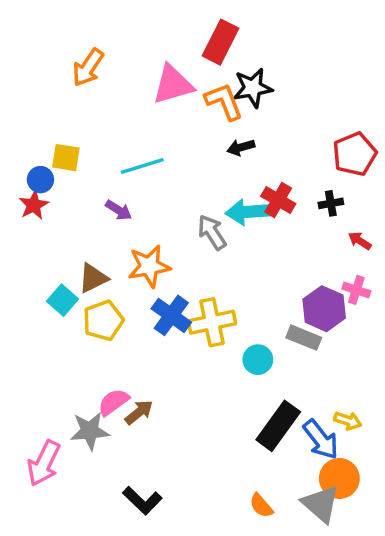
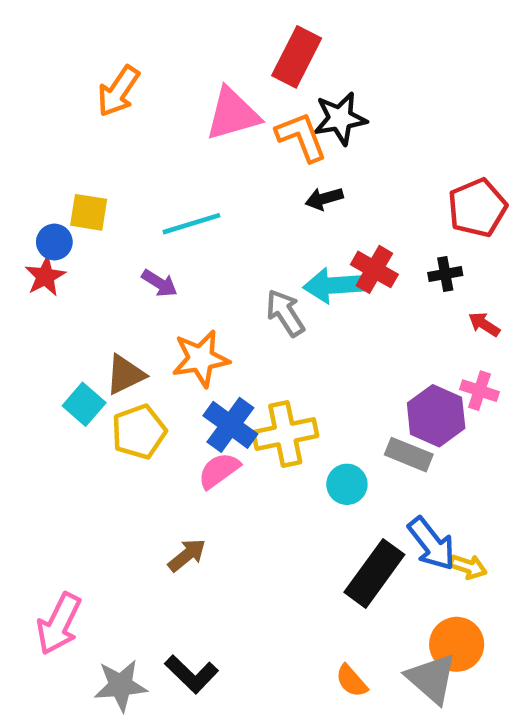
pink semicircle: (113, 402) -> (219, 471), moved
gray star: (90, 431) -> (121, 685), moved
blue arrow: (321, 439) -> (432, 544), moved

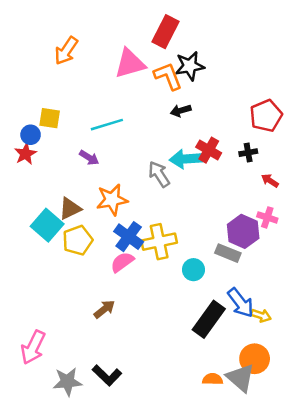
cyan square: (84, 404) -> (47, 225), size x1.4
orange semicircle: (352, 681) -> (213, 379), moved, turned 132

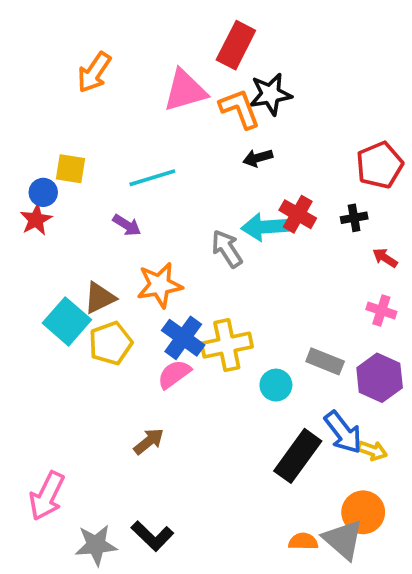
purple hexagon: (243, 231) -> (380, 378), moved

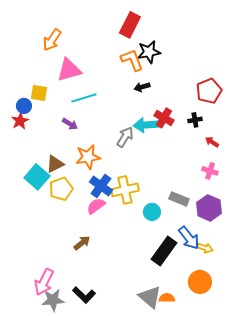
pink triangle: (185, 91) -> (69, 70), moved
gray arrow: (227, 249) -> (125, 137), turned 65
pink arrow: (47, 496) -> (44, 282), moved
gray triangle: (343, 540) -> (150, 297), moved

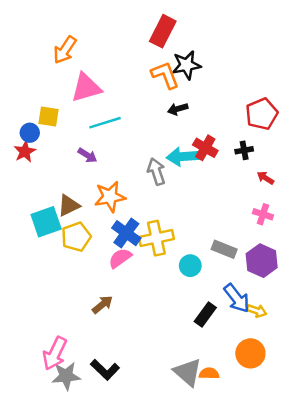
gray arrow: (125, 137) -> (156, 172), turned -50
cyan square: (37, 177) -> (46, 222), turned 30
black rectangle: (164, 251) -> (205, 315), size x0.7

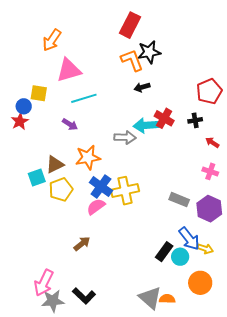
gray arrow: (156, 172) -> (125, 137), turned 110
cyan square: (46, 222) -> (37, 177), size x0.7
cyan circle: (190, 266) -> (180, 257), moved

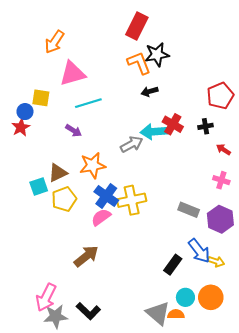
gray arrow: (125, 137) -> (132, 144), turned -30
brown arrow: (82, 244) -> (86, 256), size x1.4
cyan circle: (180, 257) -> (185, 297), moved

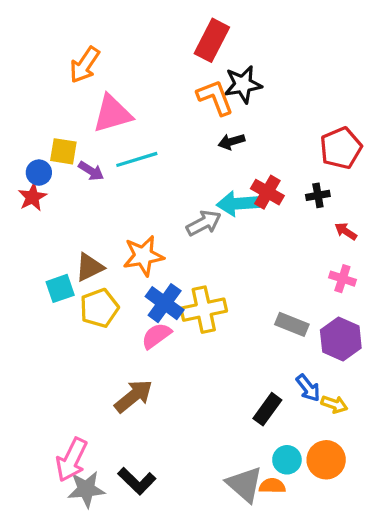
purple arrow: (74, 131) -> (91, 171), moved
blue arrow: (199, 251) -> (308, 388), size x0.7

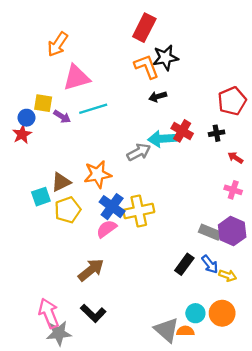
gray rectangle: (292, 324) -> (210, 232), moved
black rectangle: (267, 409) -> (184, 264), moved
pink arrow: (72, 460) -> (49, 313), turned 132
black L-shape: (137, 481) -> (93, 313), moved

